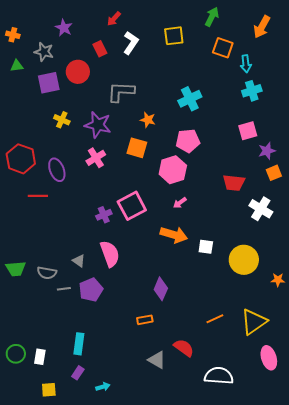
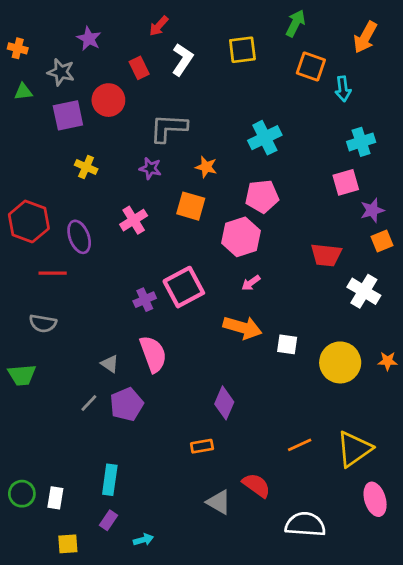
cyan cross: (252, 91) -> (361, 142), moved
purple star: (98, 125) -> (150, 168), moved, size x0.6
gray semicircle: (47, 273) -> (43, 323), moved
orange star: (278, 280) -> (388, 361), moved
gray line: (64, 289) -> (89, 403), turned -40

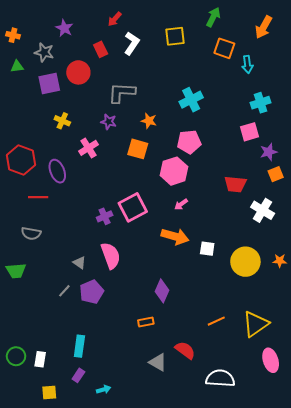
pink cross: (134, 220) -> (88, 148), moved

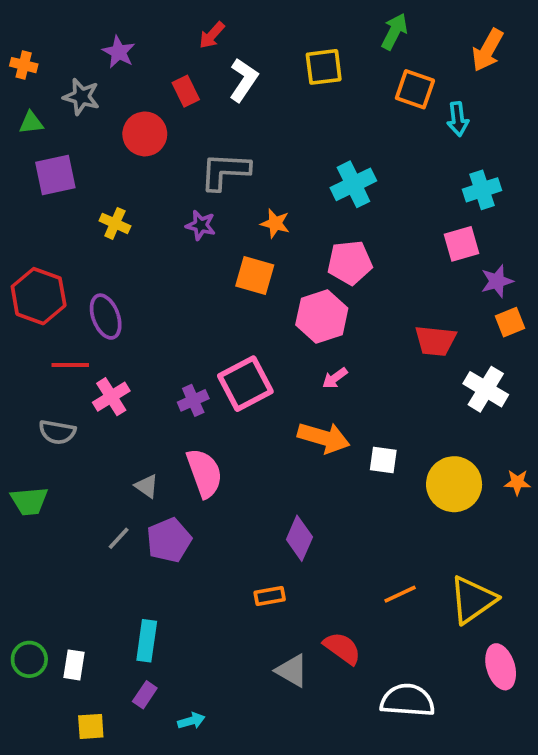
purple square: (49, 84) -> (55, 175), moved
pink cross: (88, 148) -> (111, 397), moved

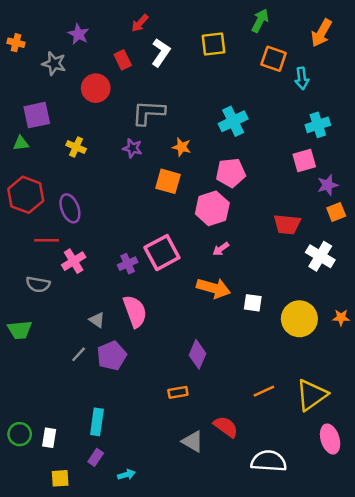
green triangle: (31, 123) -> (21, 143), moved

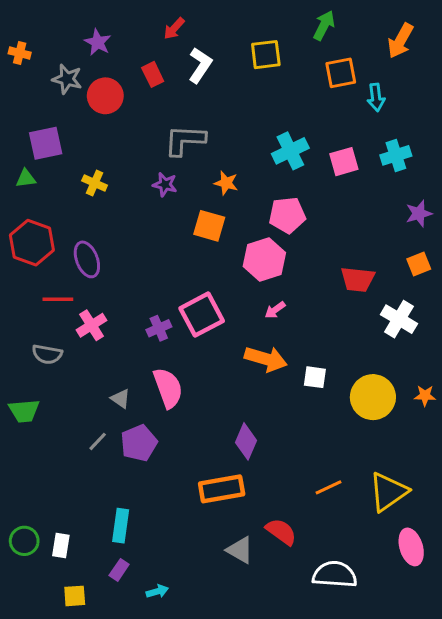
orange square: (274, 59) -> (341, 73), turned -30
red circle: (96, 88) -> (105, 96), moved
pink square: (304, 161) -> (344, 162), moved
purple star: (328, 185) -> (419, 214), moved
orange rectangle: (178, 392) -> (222, 489), size x1.8

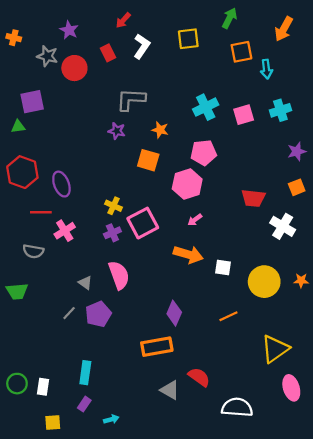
yellow cross: (95, 183) -> (113, 206), moved
orange line: (329, 487) -> (228, 316), moved

